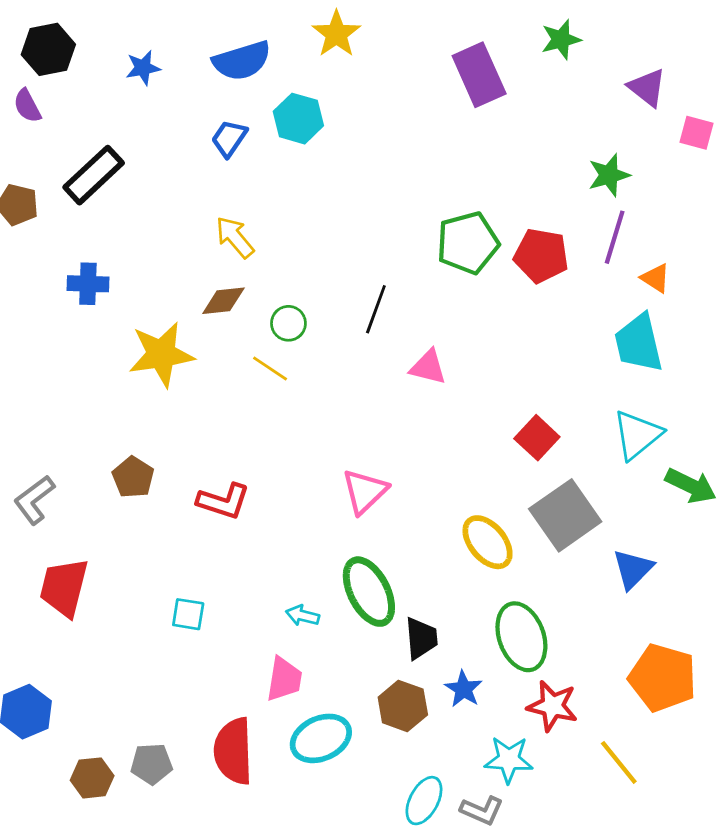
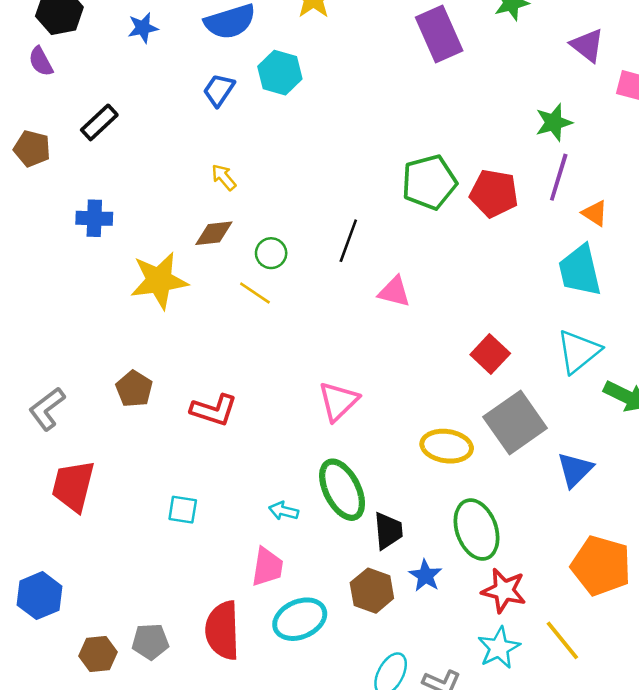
black rectangle: (94, 175) -> (99, 122), size x0.7
yellow arrow: (235, 237) -> (224, 177), size x0.7
yellow ellipse: (488, 542) -> (447, 446), turned -42
cyan star: (509, 760) -> (499, 648), moved, turned -30

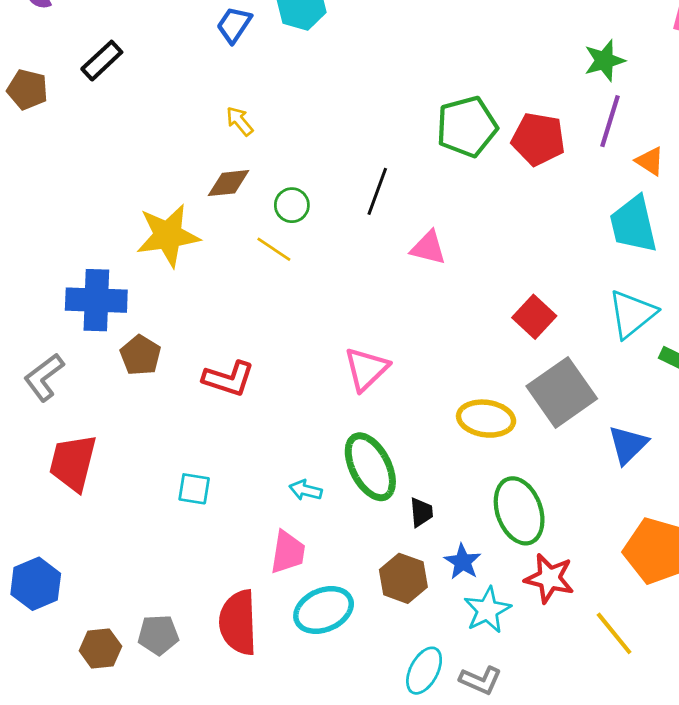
blue cross: (94, 218) -> (96, 300), moved, size x1.5
black trapezoid: (388, 531) -> (421, 512), size x0.7
cyan star: (499, 648) -> (487, 610), moved

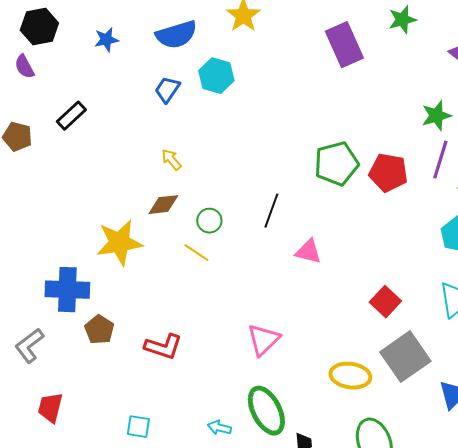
red trapezoid: (73, 463) -> (50, 408), size x0.7

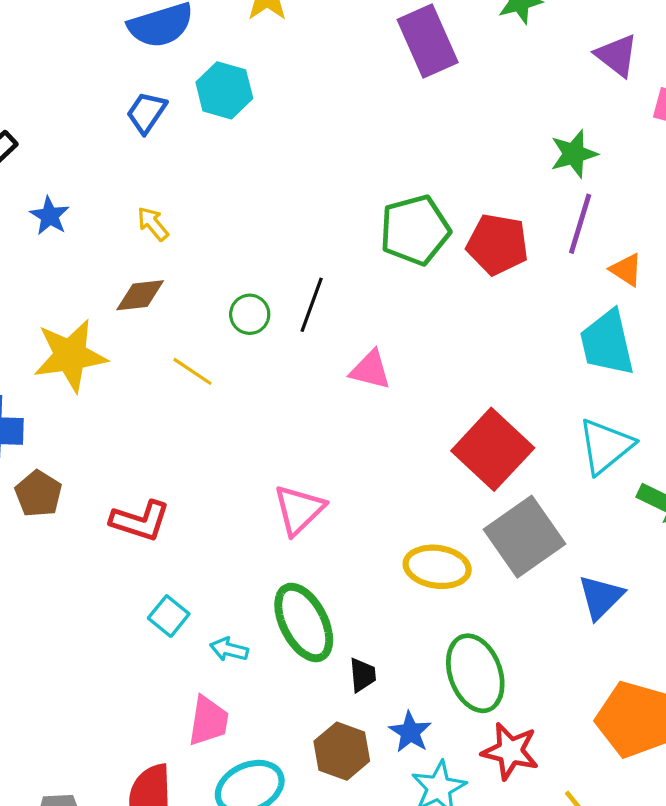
blue star: (106, 40) -> (50, 216), moved, turned -30
green circle: (209, 221) -> (250, 314), moved
red square: (385, 302) -> (493, 449), size x1.6
cyan square: (138, 427) -> (169, 616), moved, turned 30

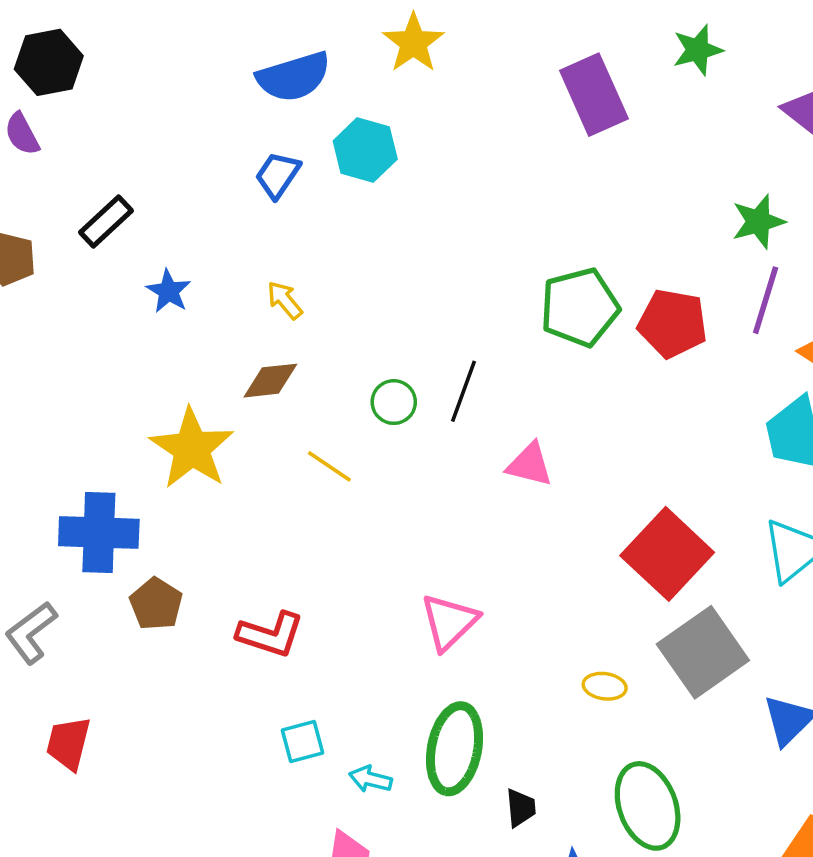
yellow star: (70, 356) -> (192, 448), turned -30
yellow ellipse: (437, 567) -> (605, 686), size x0.6
cyan square: (169, 616) -> (303, 742), turned 36
green ellipse: (304, 622) -> (455, 749), turned 38

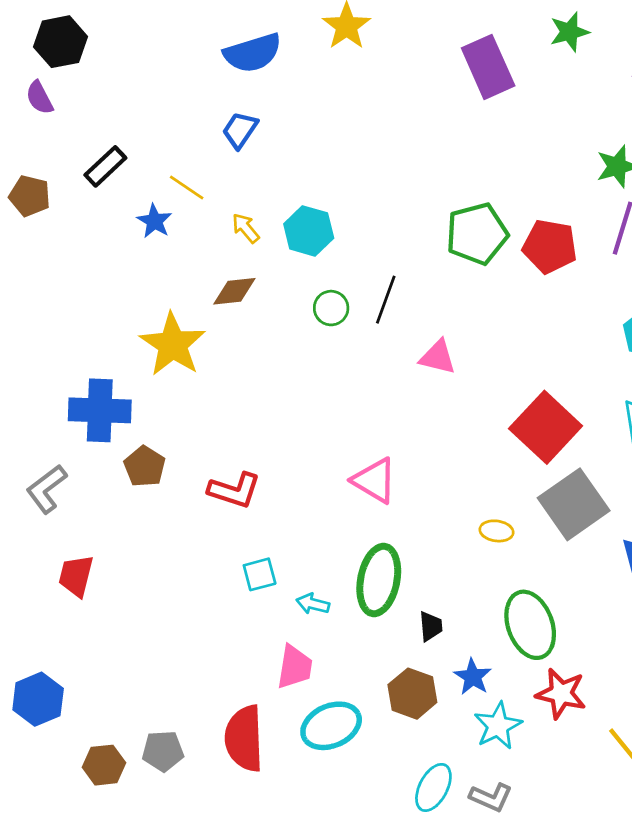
cyan hexagon: (365, 150) -> (309, 231), moved
yellow line: (329, 466) -> (187, 187), moved
pink triangle: (449, 622) -> (375, 480), turned -45

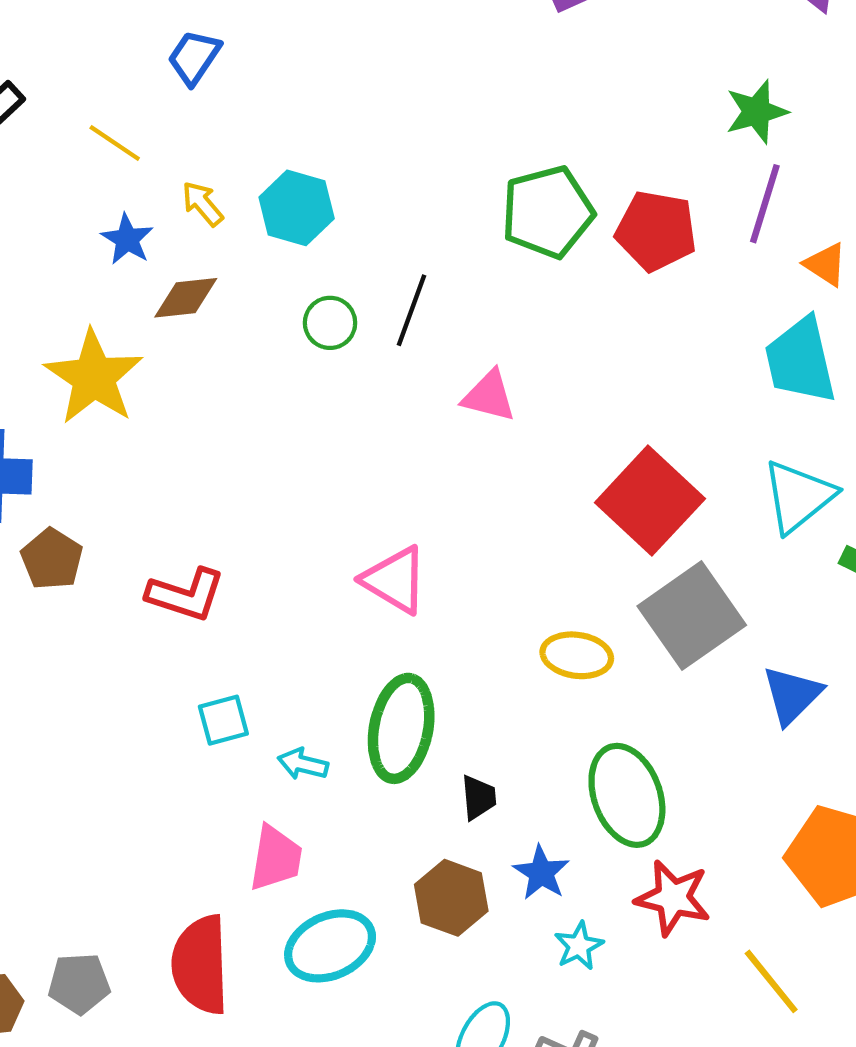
blue star: (154, 221) -> (127, 239), moved
yellow ellipse: (497, 531) -> (577, 655), size x1.4
cyan star: (498, 726) -> (579, 946), size x0.7

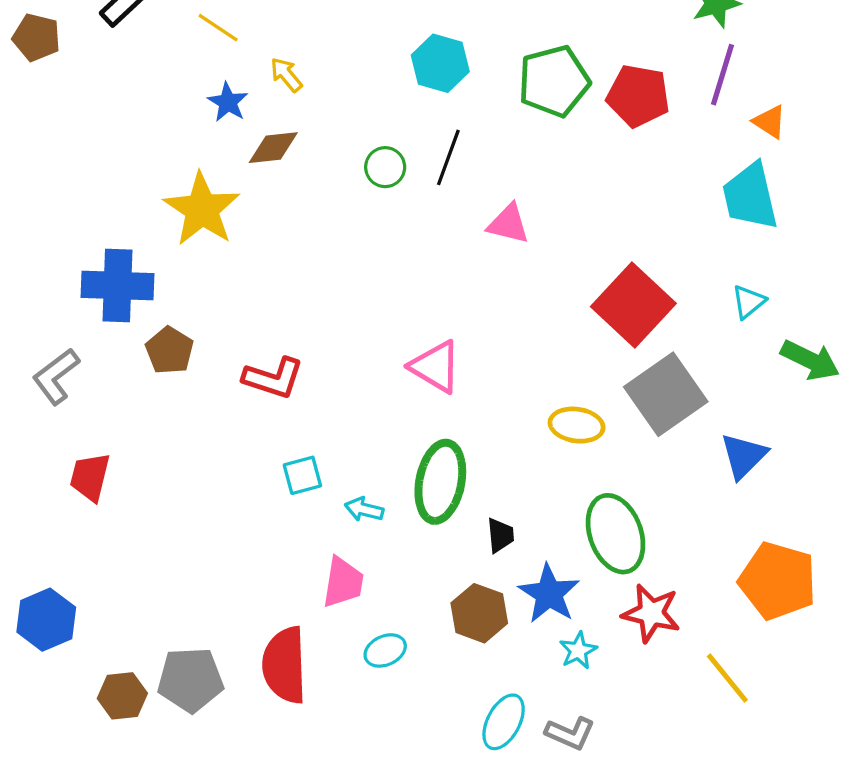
cyan hexagon: (297, 208) -> (440, 63), moved
cyan triangle: (798, 496) -> (748, 302), size x0.6
blue star: (541, 873) -> (549, 594), size x1.4
cyan ellipse: (330, 946) -> (385, 650), size x0.6
gray pentagon: (79, 984) -> (191, 680), size x1.4

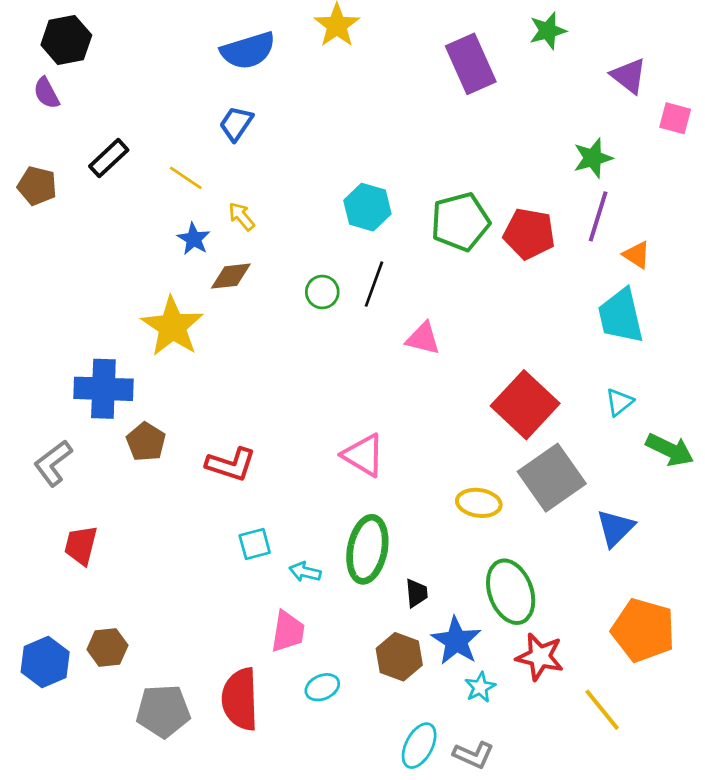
brown hexagon: (122, 696) -> (107, 647), moved

